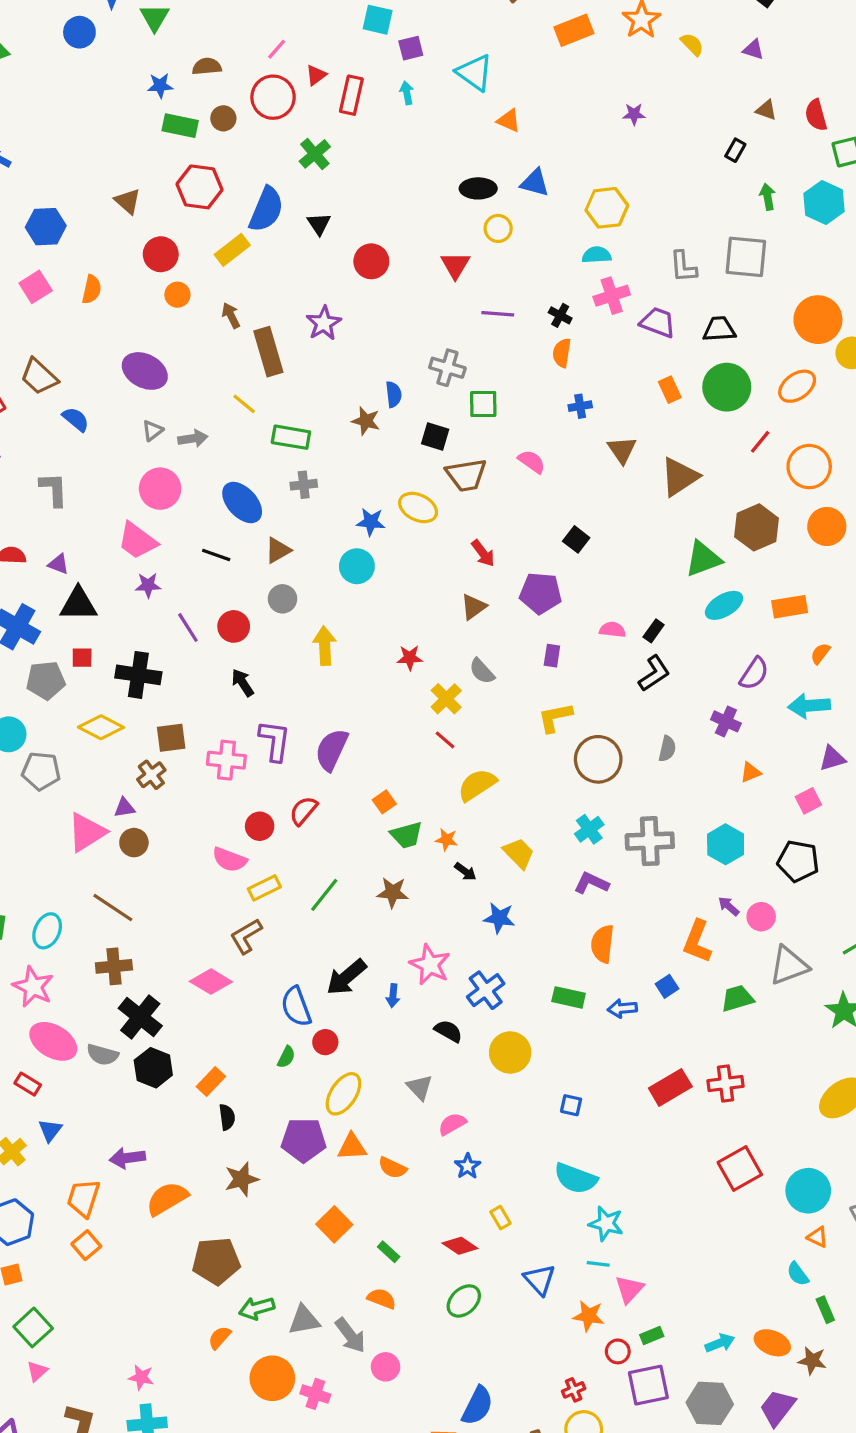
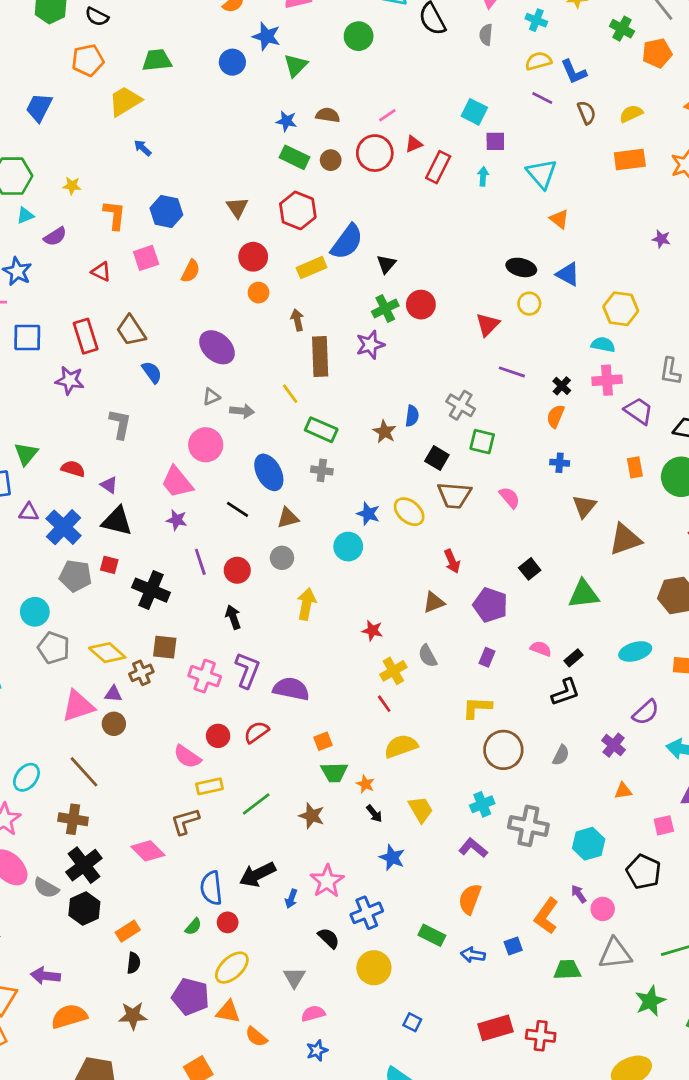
green cross: (315, 154) -> (385, 309), moved
green triangle: (703, 559) -> (584, 594), moved
yellow diamond: (101, 727) -> (107, 653), moved
purple semicircle: (332, 750) -> (291, 689), turned 63

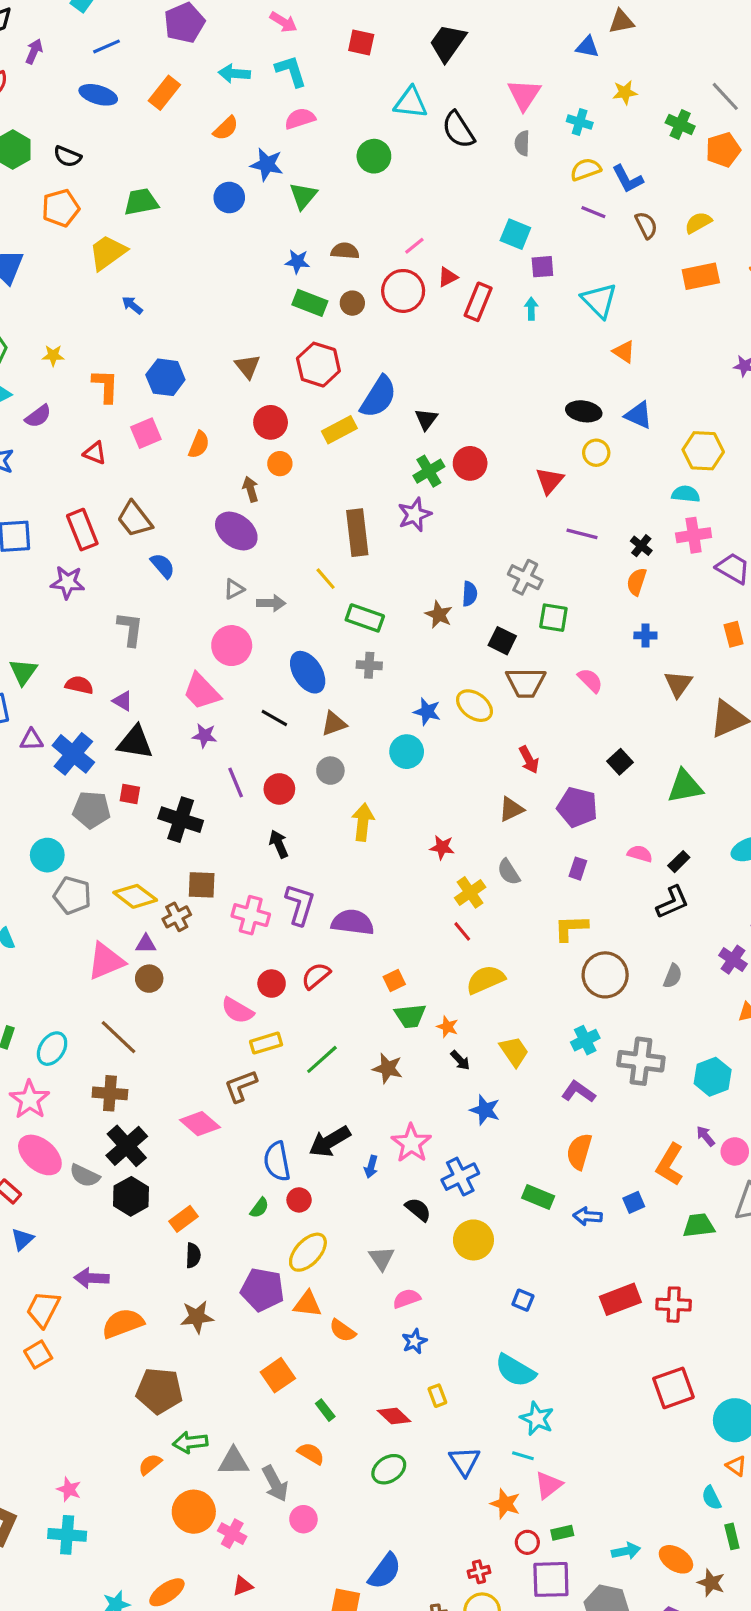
brown arrow: (297, 320) -> (251, 489), moved

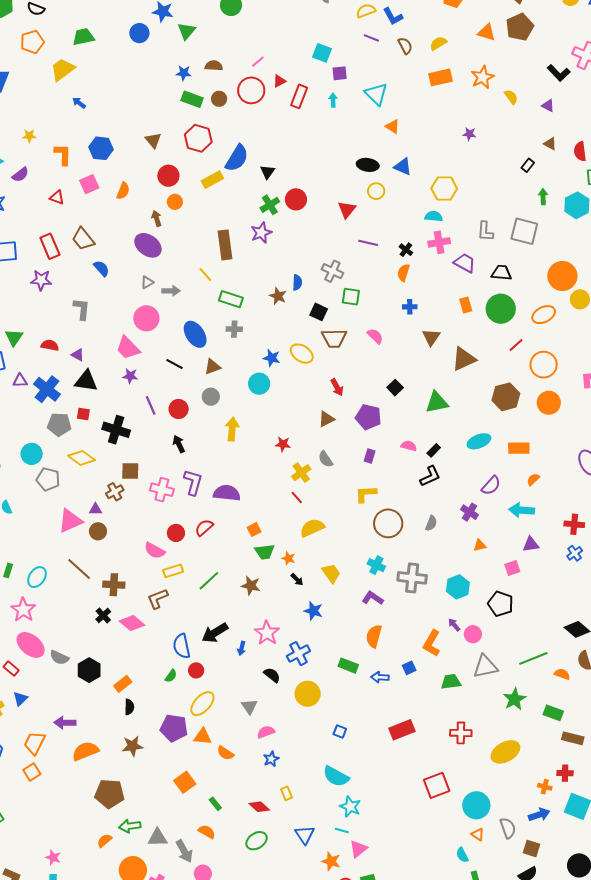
yellow diamond: (135, 896) -> (82, 458), moved
cyan cross: (585, 1040) -> (376, 565), turned -36
brown cross: (110, 1093) -> (114, 585), moved
black cross: (127, 1146) -> (103, 615), moved, size x0.6
red cross: (674, 1305) -> (461, 733), moved

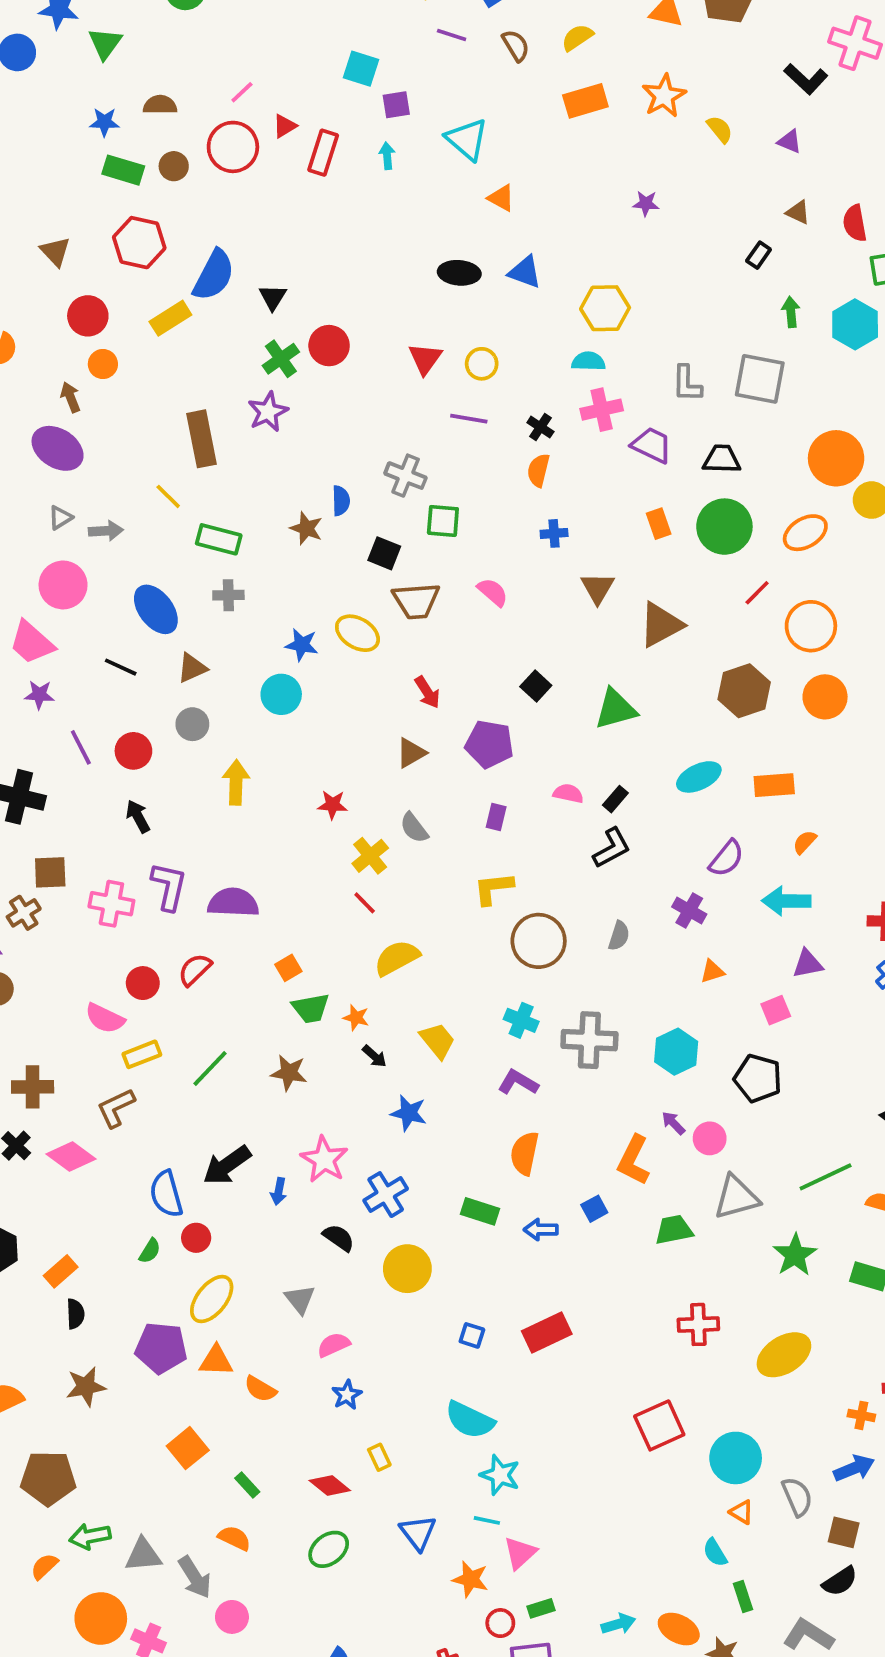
yellow circle: (376, 191) -> (482, 364), moved
red rectangle: (402, 730) -> (547, 1332), moved

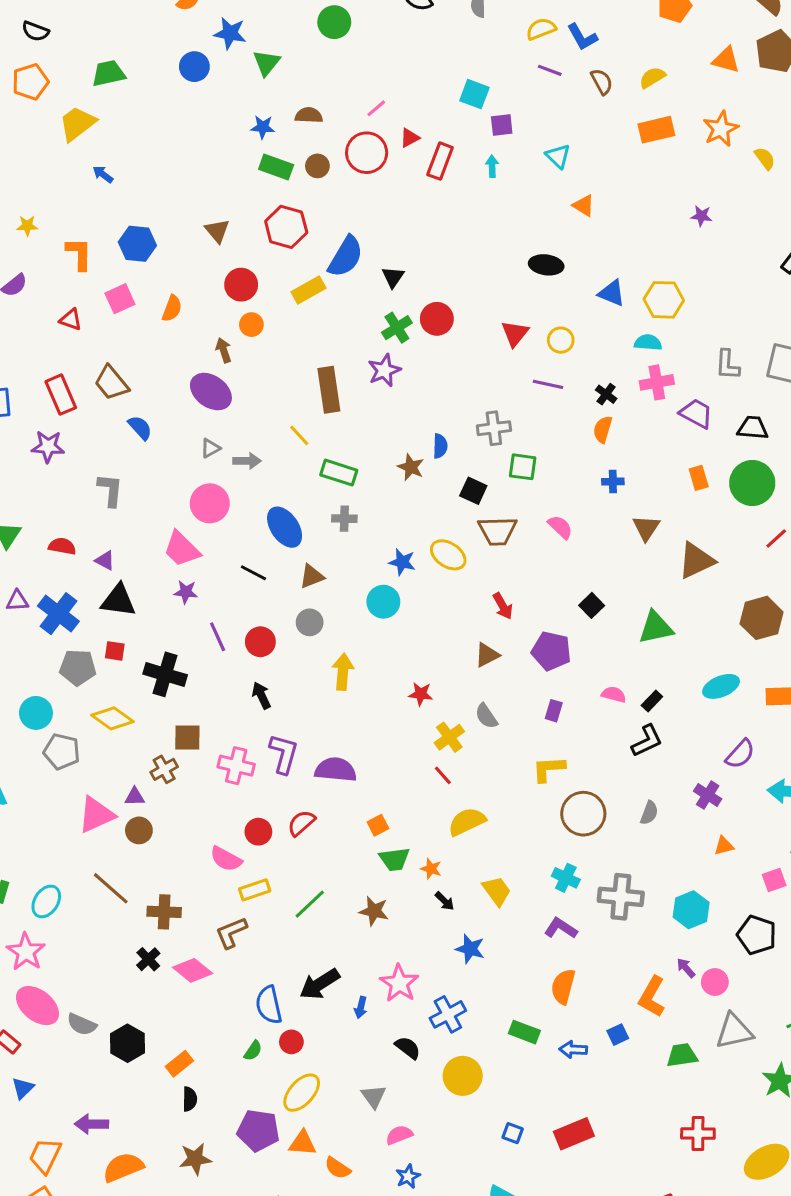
cyan triangle: (467, 139) -> (558, 156), size x0.7
blue triangle: (525, 272) -> (612, 293), moved
gray cross: (406, 476) -> (494, 428), turned -32

